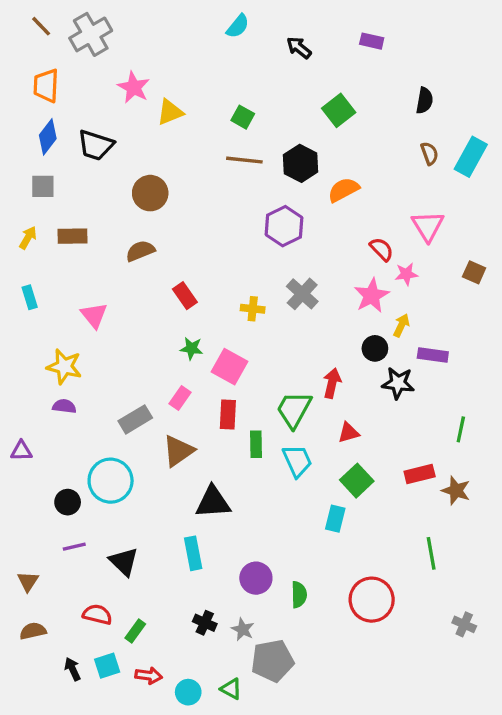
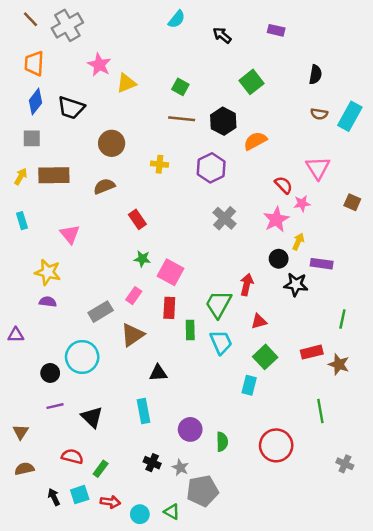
brown semicircle: (429, 153) -> (319, 114), turned 119
brown rectangle: (73, 236) -> (54, 175), size x1.4
yellow cross: (253, 309) -> (159, 164), moved
black triangle: (213, 502) -> (158, 373), size x0.7

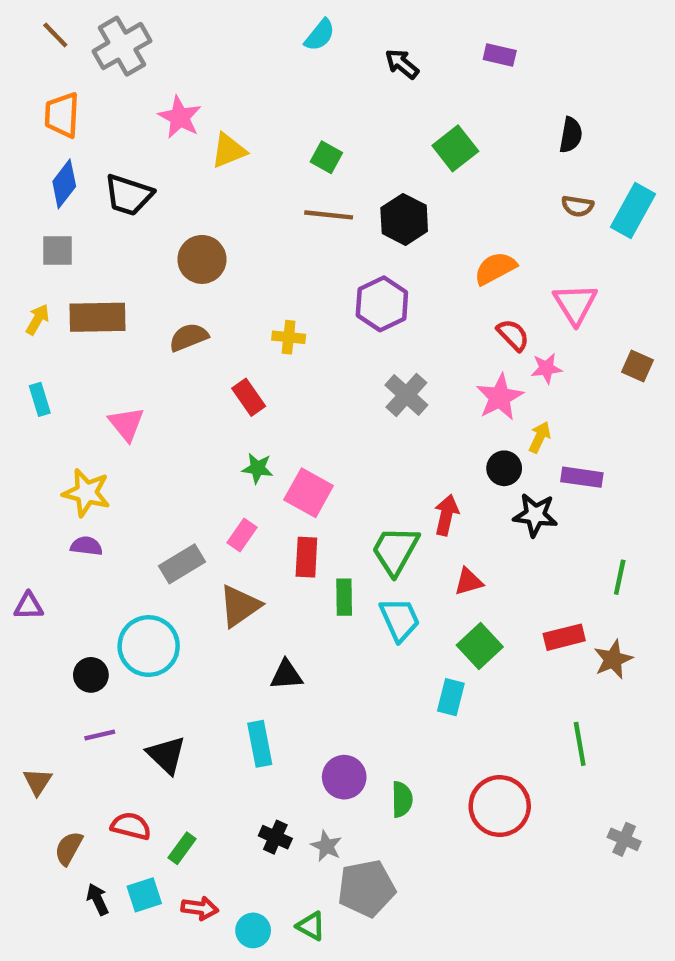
orange semicircle: (255, 141) -> (495, 268), moved
yellow cross: (159, 164) -> (289, 337), moved
brown star: (339, 364) -> (613, 659), turned 30
brown semicircle: (24, 469) -> (69, 848), moved, turned -48

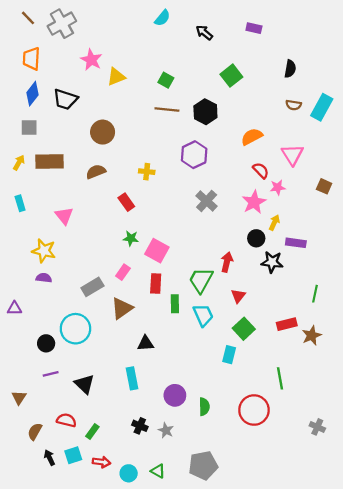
red triangle: (469, 582) -> (238, 296), turned -35
green line: (580, 744) -> (280, 378), moved
gray pentagon: (366, 888) -> (203, 465), moved

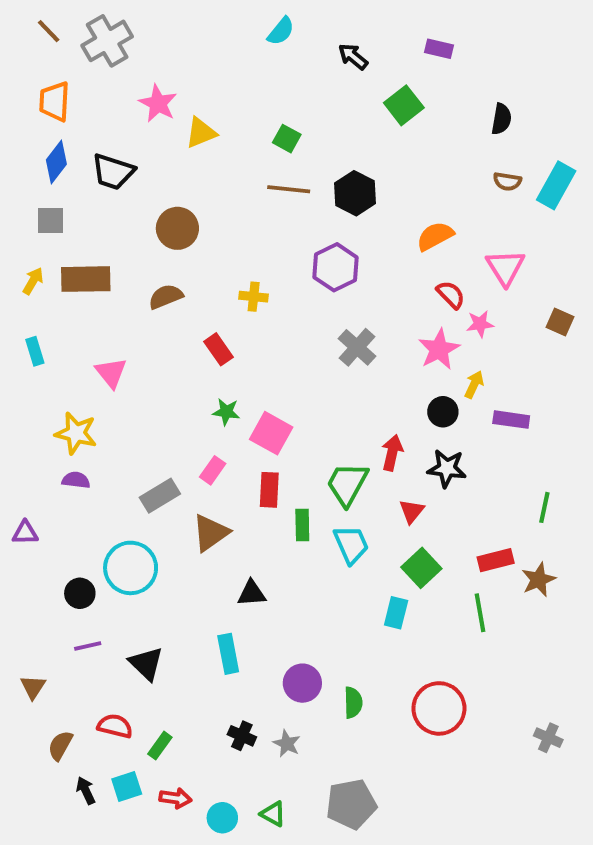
green square: (231, 76) -> (404, 105), moved
black star: (272, 262) -> (447, 468), moved
green line: (280, 378) -> (480, 613), moved

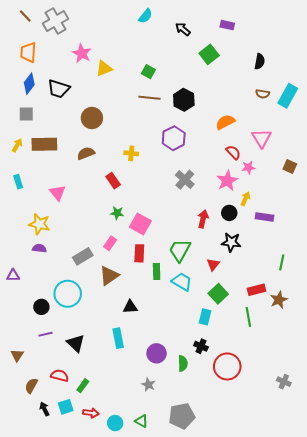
red arrow: (392, 453) -> (203, 219), moved
cyan trapezoid: (351, 544) -> (182, 282), turned -35
black cross: (242, 736) -> (201, 346), moved

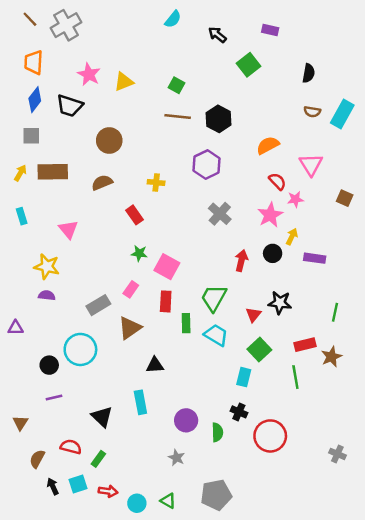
pink star: (82, 53) -> (89, 74), moved
black star: (231, 242) -> (280, 303), moved
black triangle: (76, 343) -> (102, 417), moved

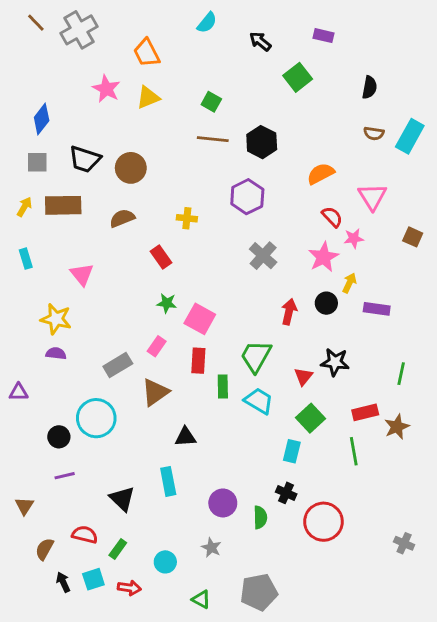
orange trapezoid: (34, 62) -> (147, 53), moved, turned -30
black trapezoid: (70, 106) -> (85, 159), moved
cyan circle: (137, 503) -> (165, 562), moved

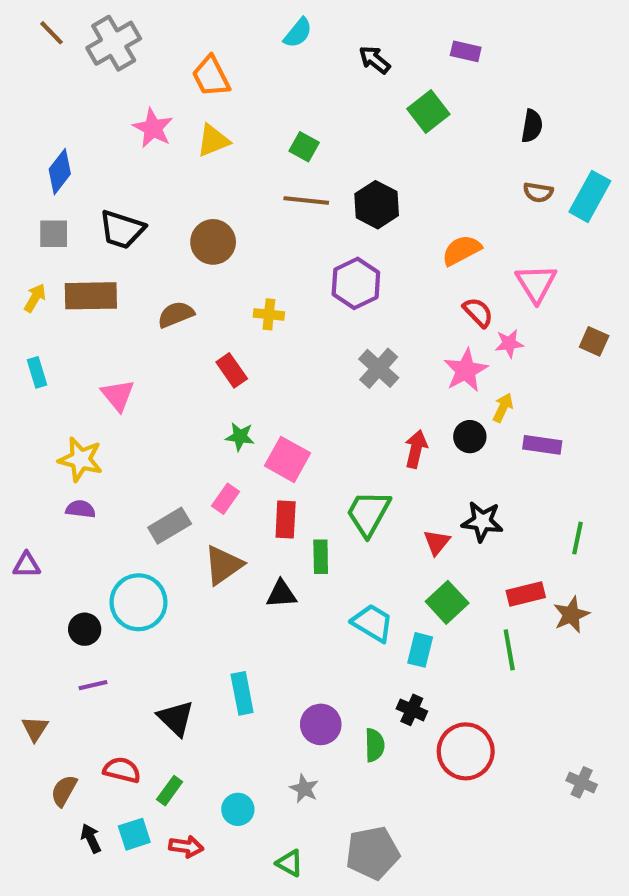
brown circle: (131, 168) -> (213, 242), moved
cyan trapezoid: (259, 401) -> (372, 623), moved
black triangle: (185, 437) -> (281, 594), moved

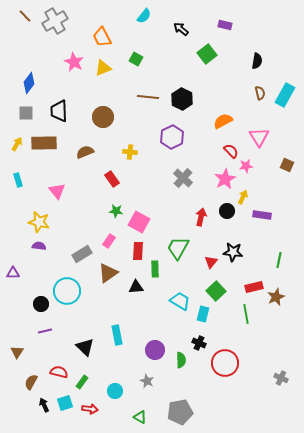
green square: (304, 147) -> (136, 59), moved
brown semicircle: (538, 192) -> (260, 93), turned -112
black trapezoid: (122, 230) -> (59, 111), turned 70

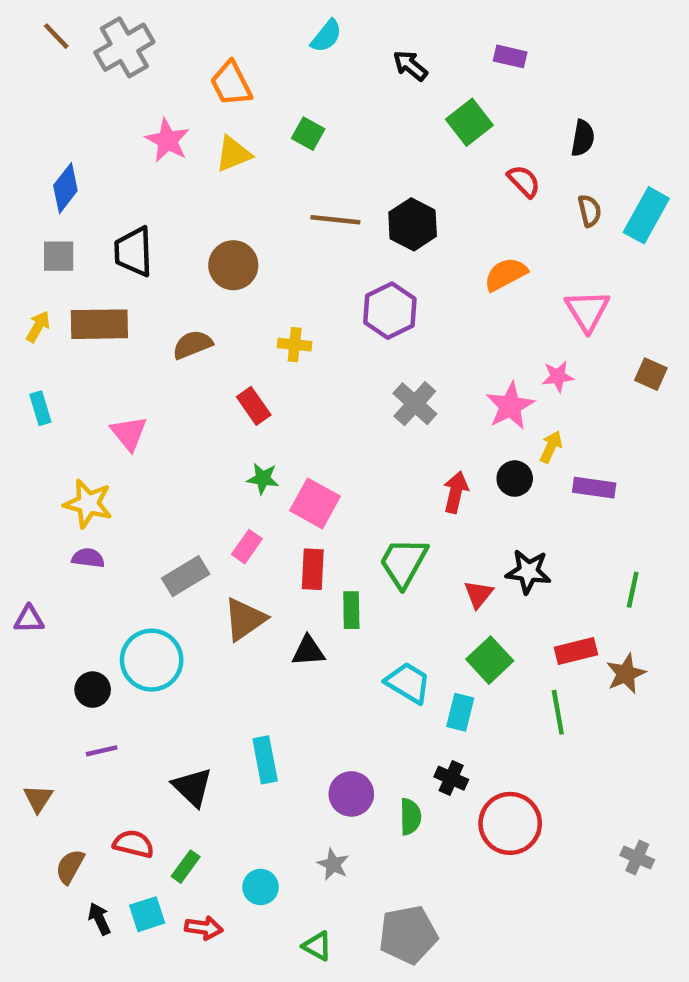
red semicircle: (231, 151) -> (524, 181), moved

